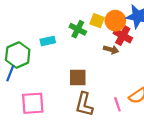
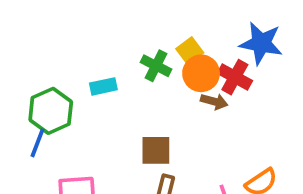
yellow square: (97, 21) -> (190, 51), turned 32
orange circle: (115, 21) -> (201, 73), moved

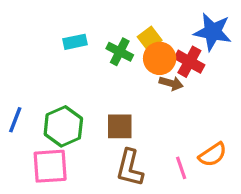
cyan rectangle: (103, 86) -> (75, 42), moved
green hexagon: (51, 111) -> (63, 126), moved

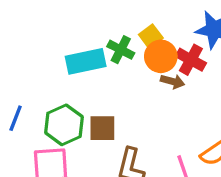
cyan rectangle: (75, 42) -> (86, 61), moved, size x1.6
brown square: (120, 126) -> (102, 128), moved

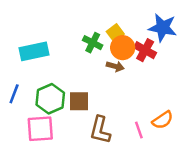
cyan rectangle: (86, 61) -> (34, 51), moved
brown arrow: (173, 81) -> (115, 66), moved

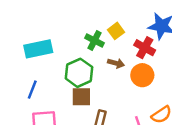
orange circle: (123, 48) -> (142, 75), moved
blue line: (14, 94) -> (32, 90), moved
green hexagon: (50, 99) -> (79, 73), moved

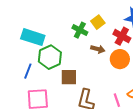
cyan rectangle: (38, 49) -> (33, 37), turned 30
green hexagon: (79, 73) -> (50, 57), moved

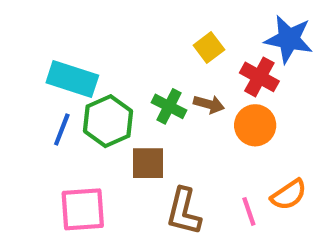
green cross: (80, 30) -> (169, 106), moved
blue line: (28, 71) -> (62, 129), moved

